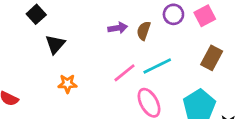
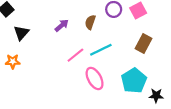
purple arrow: (118, 28) -> (62, 25), moved, turned -32
orange star: (67, 84) -> (13, 62), moved

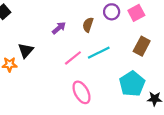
black triangle: (21, 33) -> (26, 50), moved
pink ellipse: (95, 79) -> (82, 92), moved

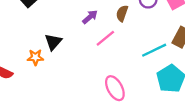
cyan line: (99, 53) -> (154, 50), moved
pink line: (73, 58) -> (105, 38), moved

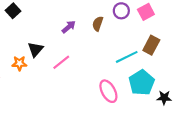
pink line: (105, 38) -> (61, 62), moved
pink ellipse: (115, 88) -> (108, 91), moved

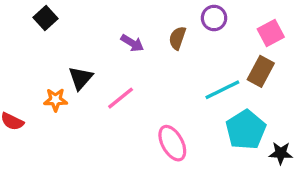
pink square: (146, 12) -> (271, 33), moved
purple arrow: (69, 27) -> (132, 43), turned 72
pink ellipse: (108, 91) -> (172, 143), moved

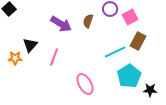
pink square: (271, 33) -> (130, 17), moved
purple arrow: (132, 43) -> (61, 24), size x1.5
pink line: (121, 98) -> (54, 57), turned -30

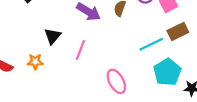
brown rectangle: (138, 41) -> (178, 32), turned 36
orange star: (15, 58) -> (35, 62), moved

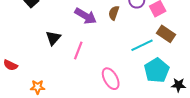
brown rectangle: (178, 32) -> (166, 34), turned 60
orange star: (35, 62) -> (38, 87), moved

